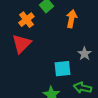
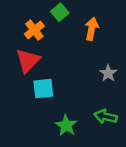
cyan square: (62, 69) -> (43, 89), moved

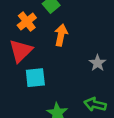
orange arrow: (92, 29) -> (61, 35), moved

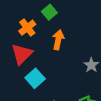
cyan square: (35, 78) -> (35, 78), turned -36

